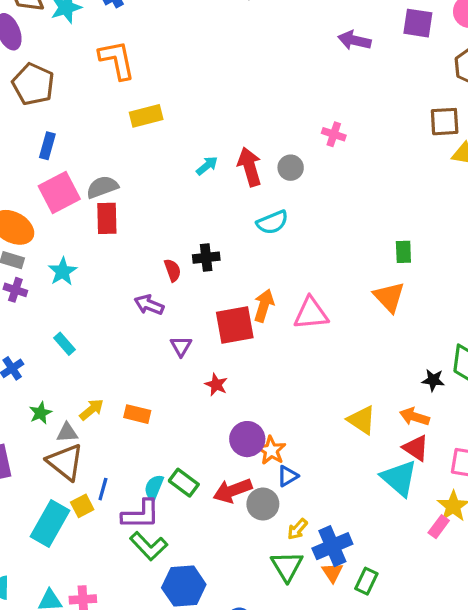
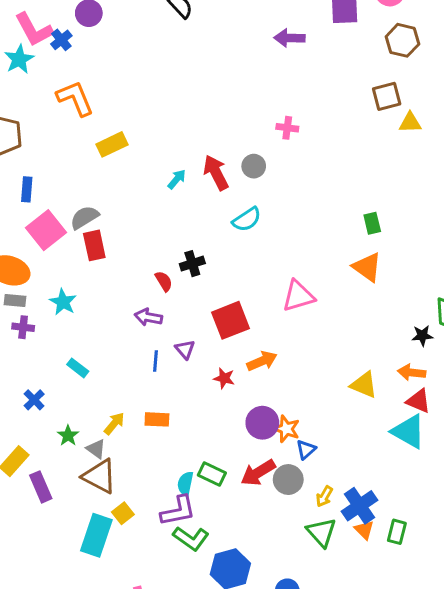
orange arrow: (264, 305) -> (262, 361), moved, turned 60
gray triangle: (67, 433) -> (96, 449), turned 50
blue line: (103, 489) -> (156, 361), moved

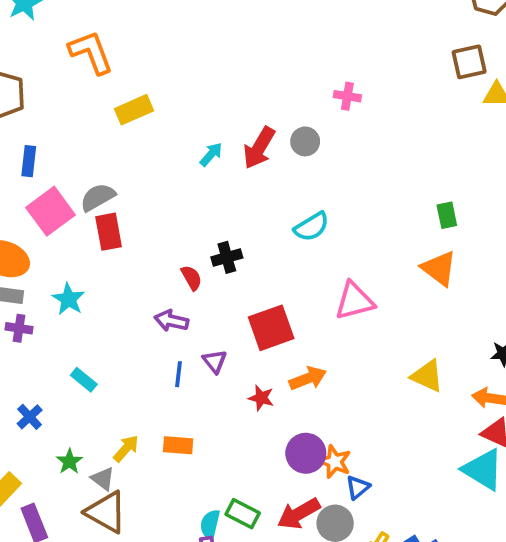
red arrow: (216, 173) -> (259, 148), turned -124
cyan semicircle: (247, 219) -> (312, 227), moved
yellow triangle: (364, 385) -> (427, 376), moved

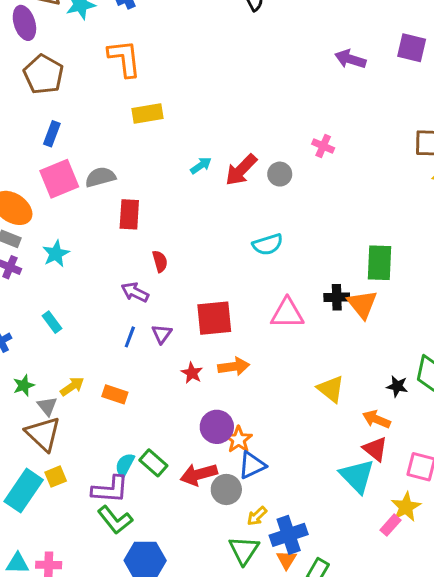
green rectangle: (447, 215) -> (380, 263), size x1.6
red rectangle: (109, 232) -> (129, 214), moved
black cross: (227, 257) -> (337, 297), moved
blue triangle: (358, 487) -> (252, 465), size x1.4

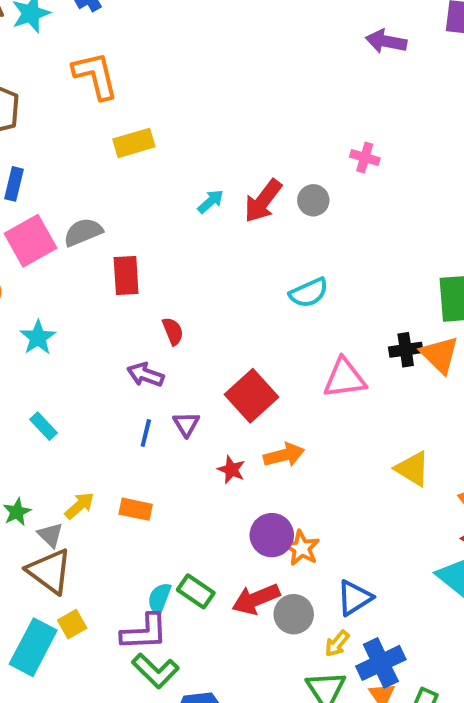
red square: (214, 318) -> (252, 396), turned -30
blue triangle: (252, 465) -> (355, 598), moved

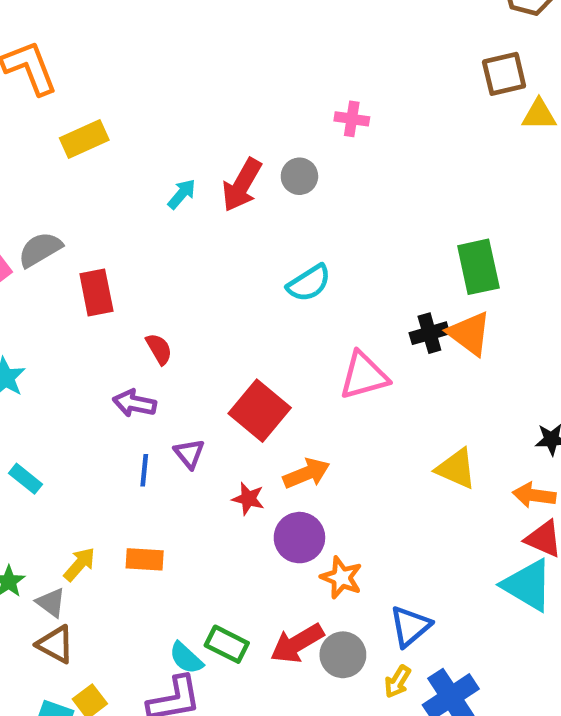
purple circle: (272, 535) -> (299, 538), moved
brown triangle: (49, 571) -> (55, 644), size x0.7
cyan semicircle: (159, 598) -> (186, 658), turned -60

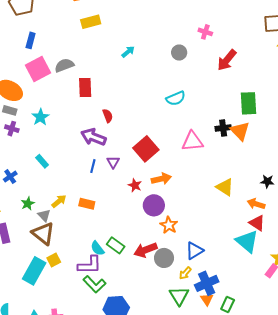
red arrow: (242, 185) -> (227, 60), moved
purple arrow: (134, 403) -> (93, 137), size x1.4
brown triangle: (55, 644) -> (43, 233), size x1.4

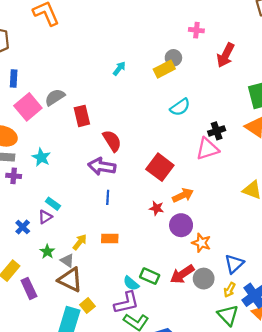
yellow rectangle: (91, 22) -> (164, 69), moved
red semicircle: (108, 116) -> (112, 141), size x1.5
black cross: (223, 128) -> (217, 131), moved
purple triangle: (113, 162) -> (45, 217), moved, turned 40

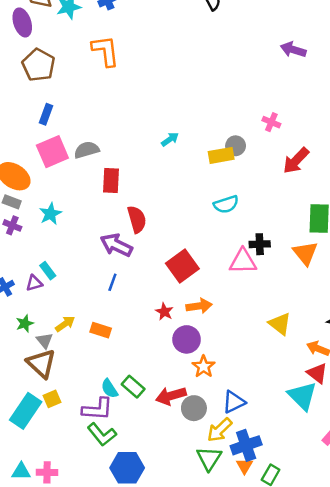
yellow arrow: (229, 290) -> (220, 430), size x1.5

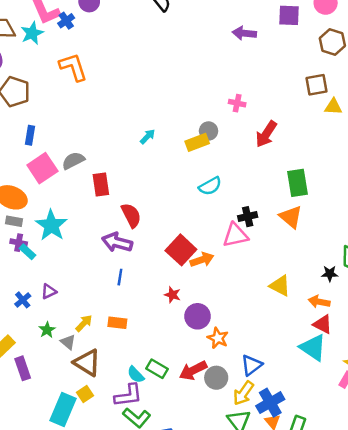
cyan star: (50, 214) -> (51, 225), size x1.5
cyan rectangle: (48, 271) -> (28, 252), moved
orange arrow: (199, 306) -> (202, 260), moved
brown triangle: (41, 364) -> (87, 363), moved

